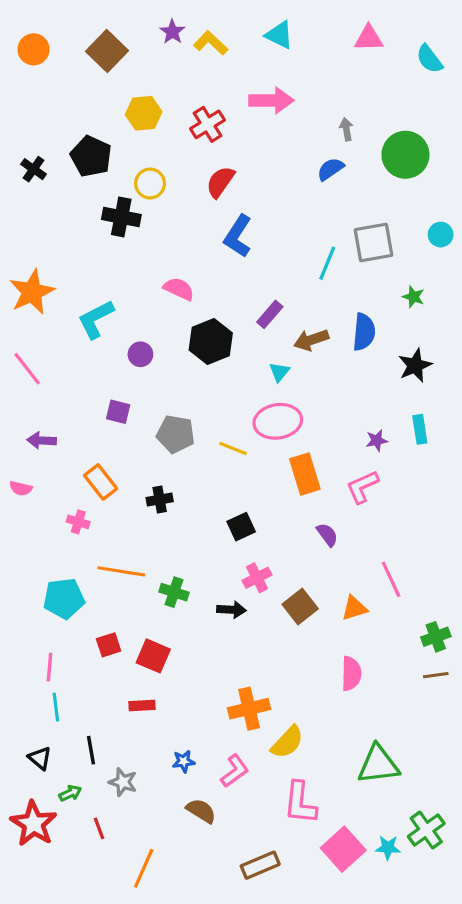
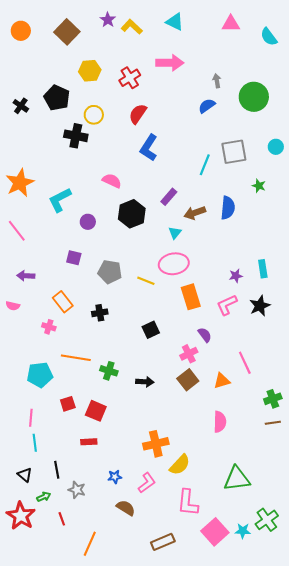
black star: (415, 365) -> (260, 306), moved
pink cross: (257, 578) -> (189, 354), moved

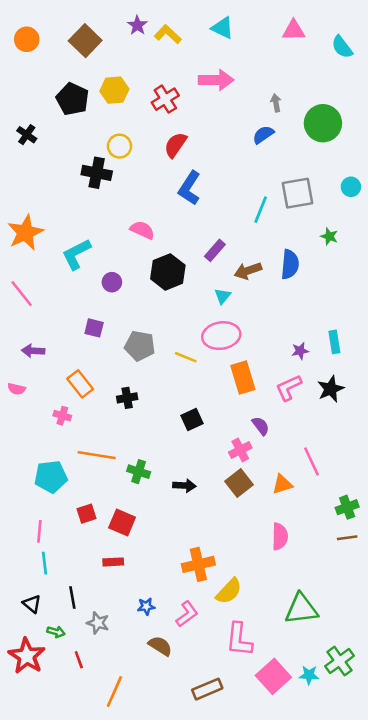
black pentagon: (57, 98) -> (72, 99), moved
green arrow: (44, 497) -> (56, 632), turned 40

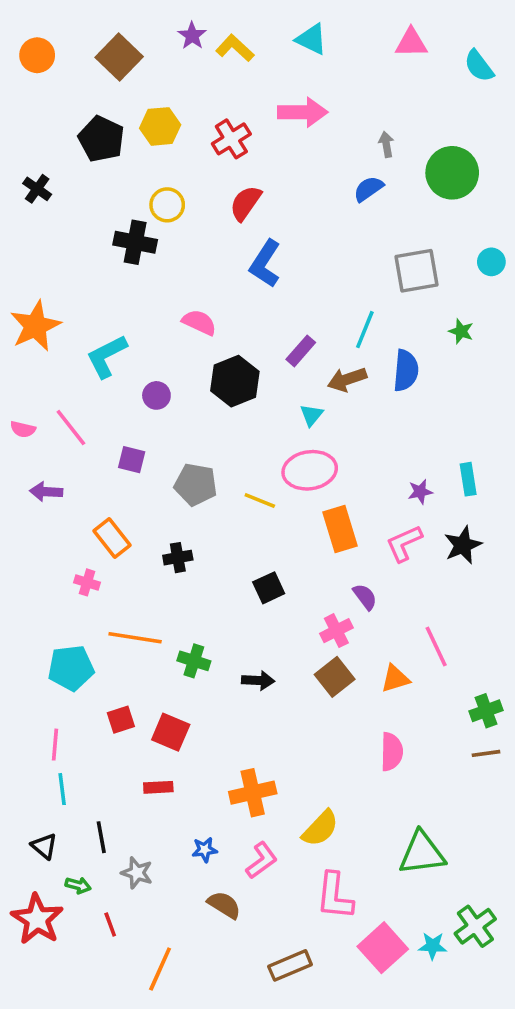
cyan line: (261, 210) -> (365, 330), moved
pink line: (22, 294) -> (71, 428), moved
pink semicircle: (17, 389) -> (23, 429), moved
orange cross: (198, 564) -> (253, 793), moved

